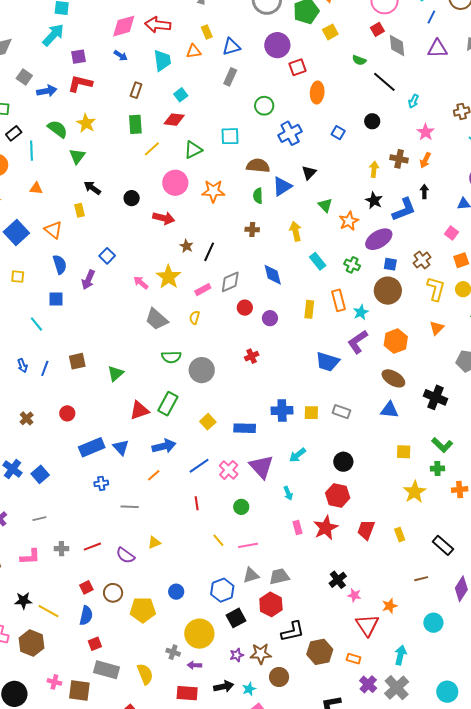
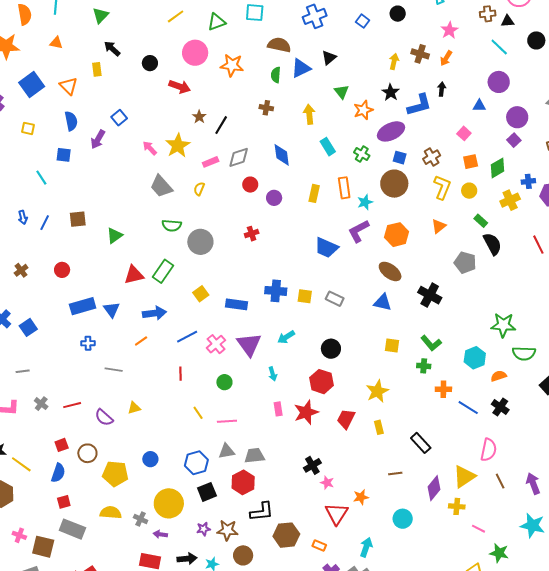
yellow star: (415, 492) -> (377, 391), moved
gray cross: (61, 549) -> (41, 404), turned 32
yellow semicircle: (145, 674) -> (111, 513), moved, turned -70

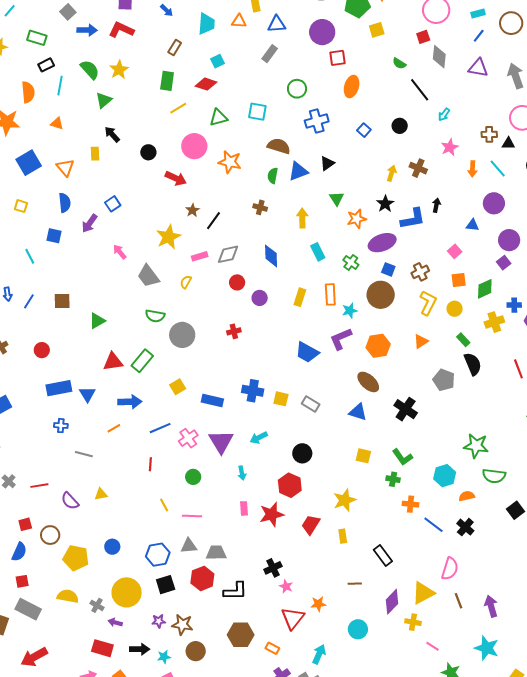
orange arrow: (446, 58) -> (472, 169), moved, turned -35
pink arrow: (150, 148) -> (120, 252), moved
black L-shape: (262, 512) -> (235, 591), moved

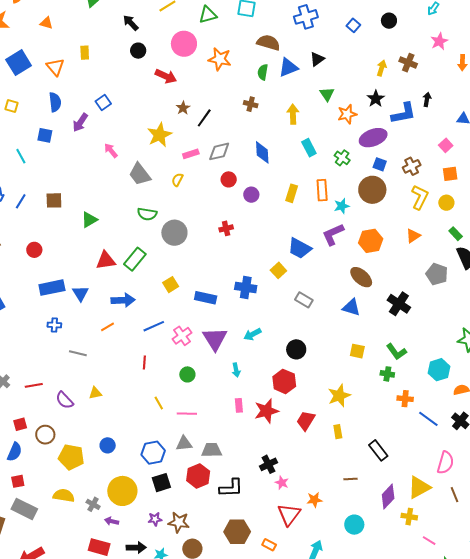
black arrow: (112, 134) -> (131, 23), moved
yellow square: (281, 399) -> (278, 270), moved, turned 35

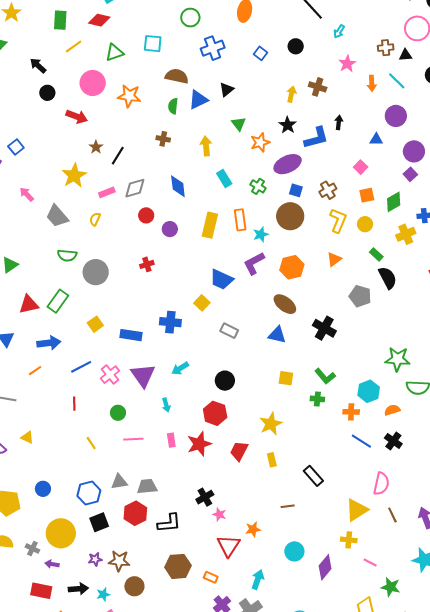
yellow rectangle: (292, 193) -> (210, 225), size x1.4
yellow triangle: (95, 393) -> (27, 437), turned 40
orange cross: (405, 399) -> (351, 412), moved
pink line: (187, 414) -> (133, 439), moved
purple diamond: (388, 497) -> (325, 567), moved

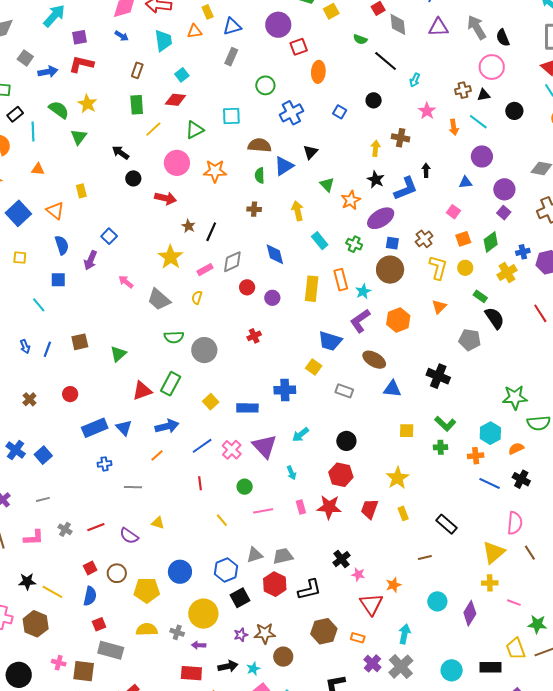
brown ellipse: (285, 304) -> (374, 360), moved
red star: (199, 444) -> (329, 507), turned 30
blue circle: (43, 489) -> (180, 572), size x1.5

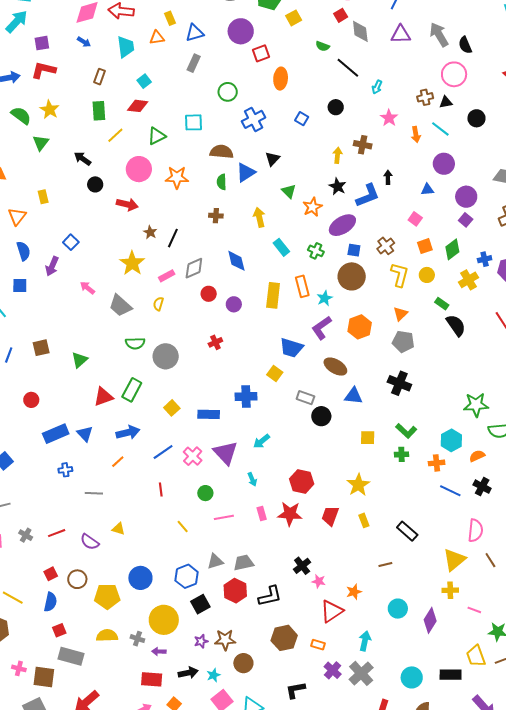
orange triangle: (55, 211) -> (17, 216), turned 30
gray pentagon: (470, 340) -> (403, 342), moved
black circle: (346, 441) -> (321, 416), moved
red triangle: (371, 604) -> (332, 611), turned 30

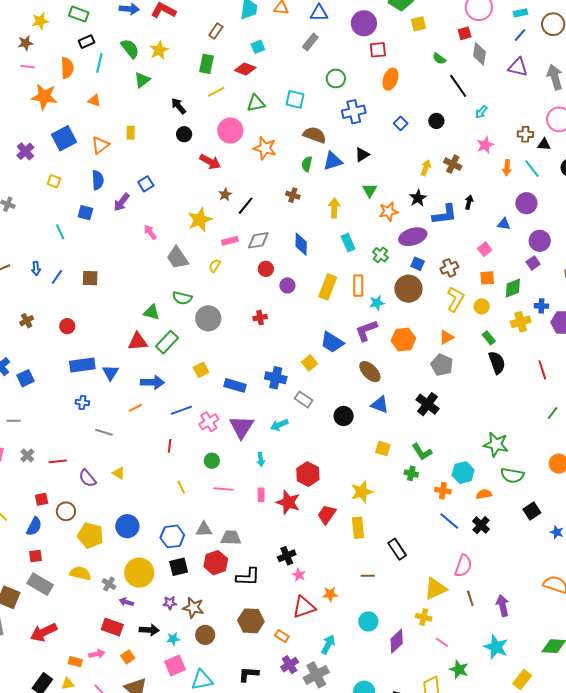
green triangle: (80, 360) -> (152, 312), moved, turned 42
gray rectangle: (305, 398) -> (304, 399), moved
yellow rectangle: (364, 520) -> (358, 528), size x1.5

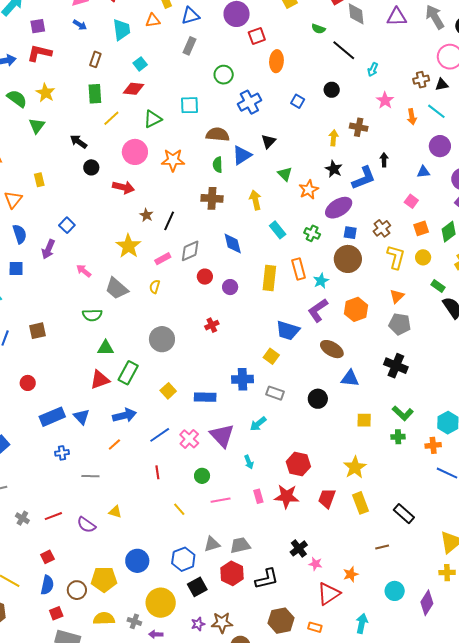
brown cross: (293, 195) -> (212, 198), size x1.5
green semicircle: (182, 298) -> (92, 315), moved
brown circle: (66, 511) -> (77, 590), moved

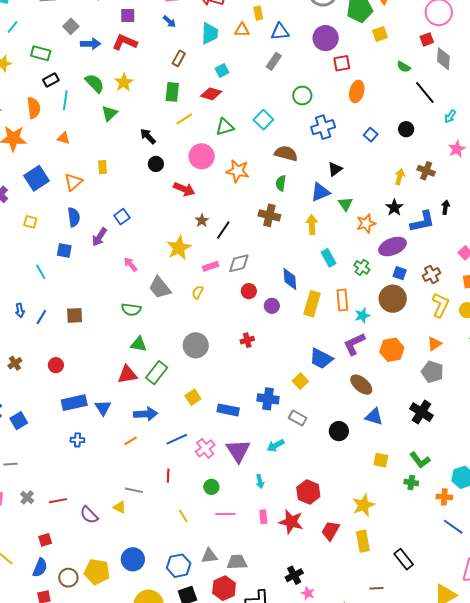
cyan square: (189, 105) -> (263, 120), turned 36
blue triangle: (242, 155) -> (320, 192), moved
blue diamond: (233, 244) -> (290, 279), moved
gray line: (90, 476) -> (134, 490), moved

